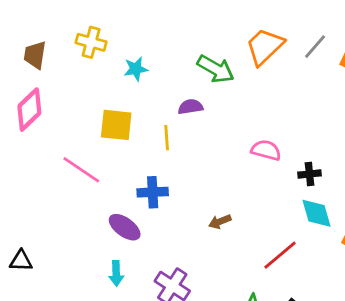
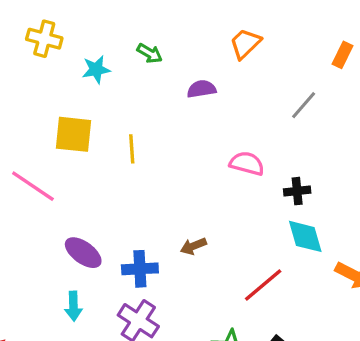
orange trapezoid: (265, 47) -> (245, 44), size x0.7
gray line: (315, 47) -> (304, 105), moved
green arrow: (216, 69) -> (150, 53), moved, size x0.6
purple semicircle: (190, 107) -> (202, 89), moved
blue cross: (153, 192) -> (140, 269), moved

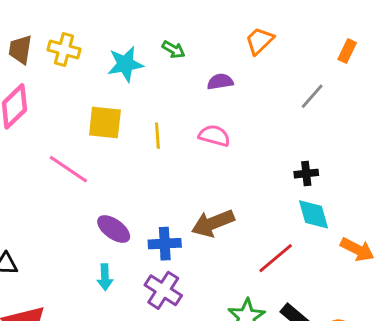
yellow cross: (44, 39) -> (64, 50), moved
cyan star: (96, 69) -> (125, 64), size x1.4
pink semicircle: (247, 163) -> (214, 136), moved
brown arrow: (193, 246) -> (213, 223), size x1.8

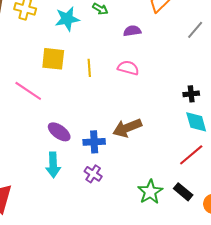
gray line: (312, 96) -> (195, 30), moved
red line: (276, 258) -> (191, 155), moved
cyan arrow: (105, 277) -> (53, 165), size x1.4
purple cross: (163, 290) -> (93, 174), size x0.7

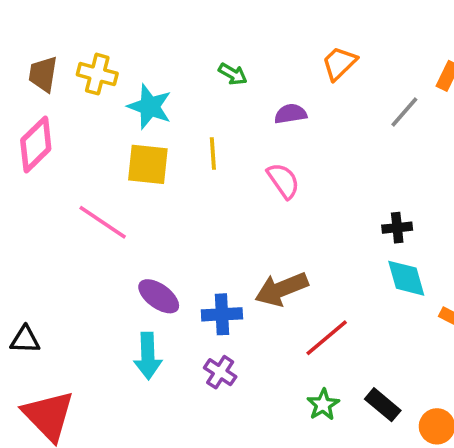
cyan star: (67, 19) -> (150, 107), moved, turned 30
yellow line: (89, 68) -> (213, 154), moved
pink semicircle: (128, 68) -> (283, 181), turned 40
red line: (191, 155) -> (327, 338), moved
green star: (150, 192) -> (323, 405), size x0.7

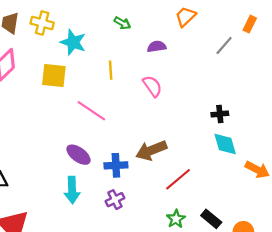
yellow square: (148, 164) -> (54, 75), moved
pink line: (103, 222) -> (91, 111), moved
purple cross: (220, 372) -> (115, 200), turned 30

